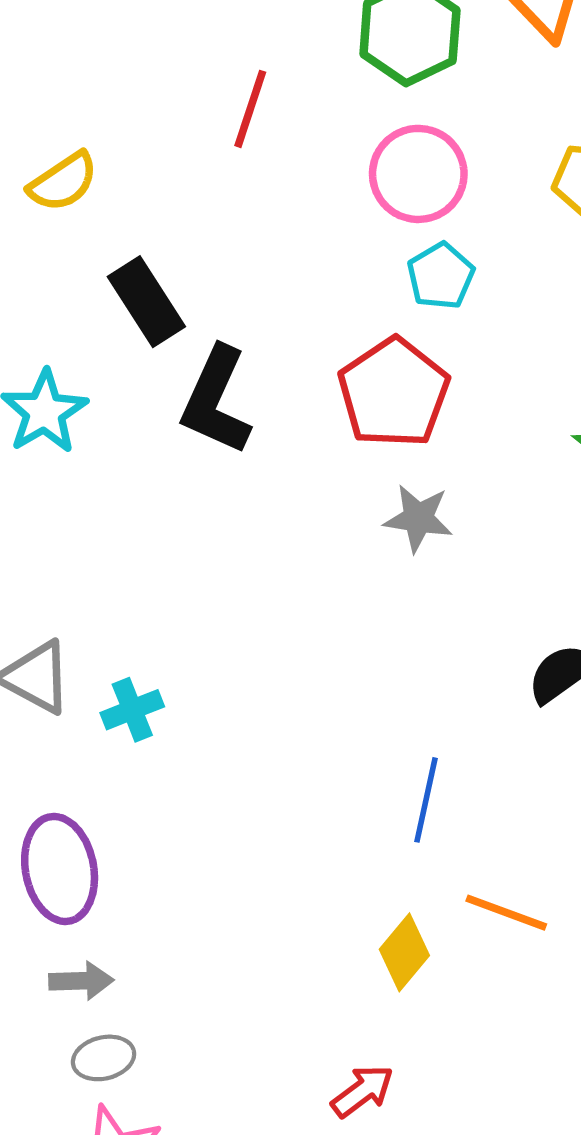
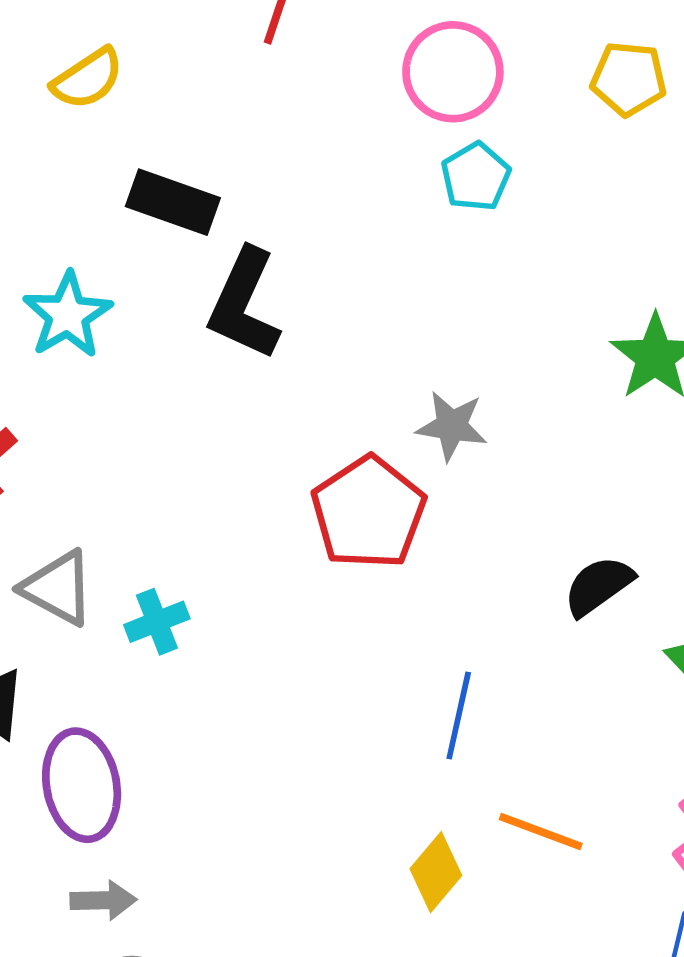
black rectangle: (146, 302) -> (173, 202), turned -38
red pentagon: (394, 393) -> (368, 513), moved

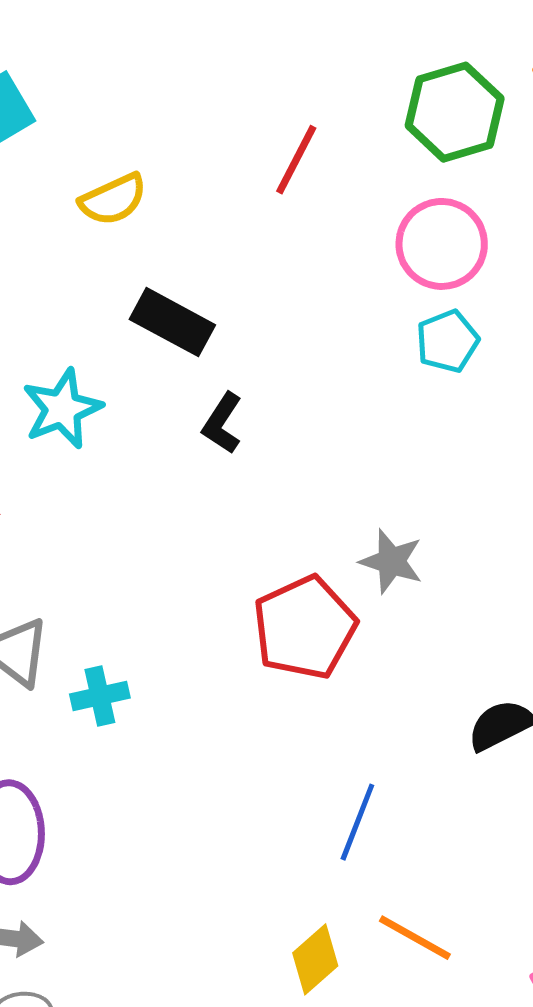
black L-shape: (244, 304) -> (222, 423), size x0.6

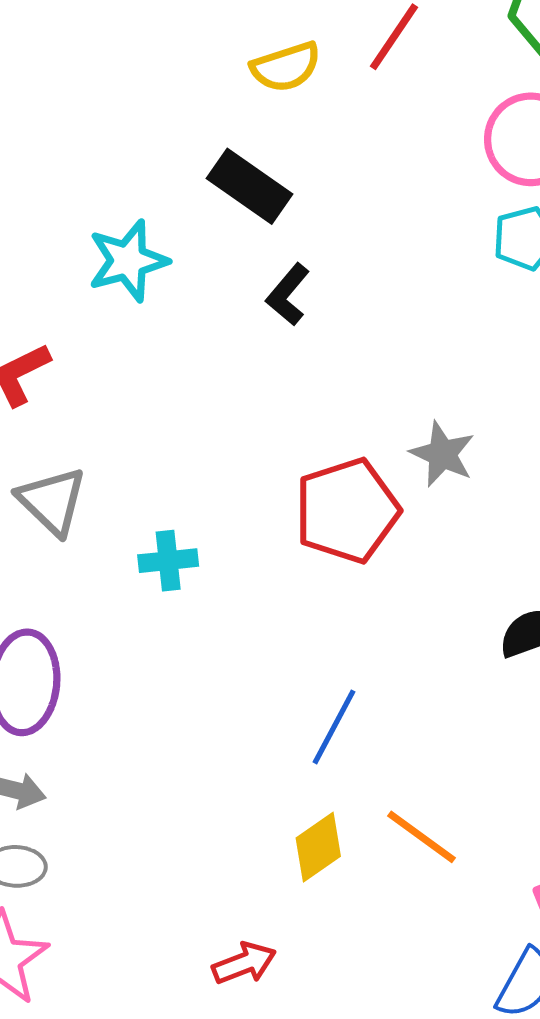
yellow semicircle: (113, 199) -> (286, 67), moved
cyan cross: (100, 696) -> (168, 561), moved
blue line: (357, 822) -> (334, 727), moved

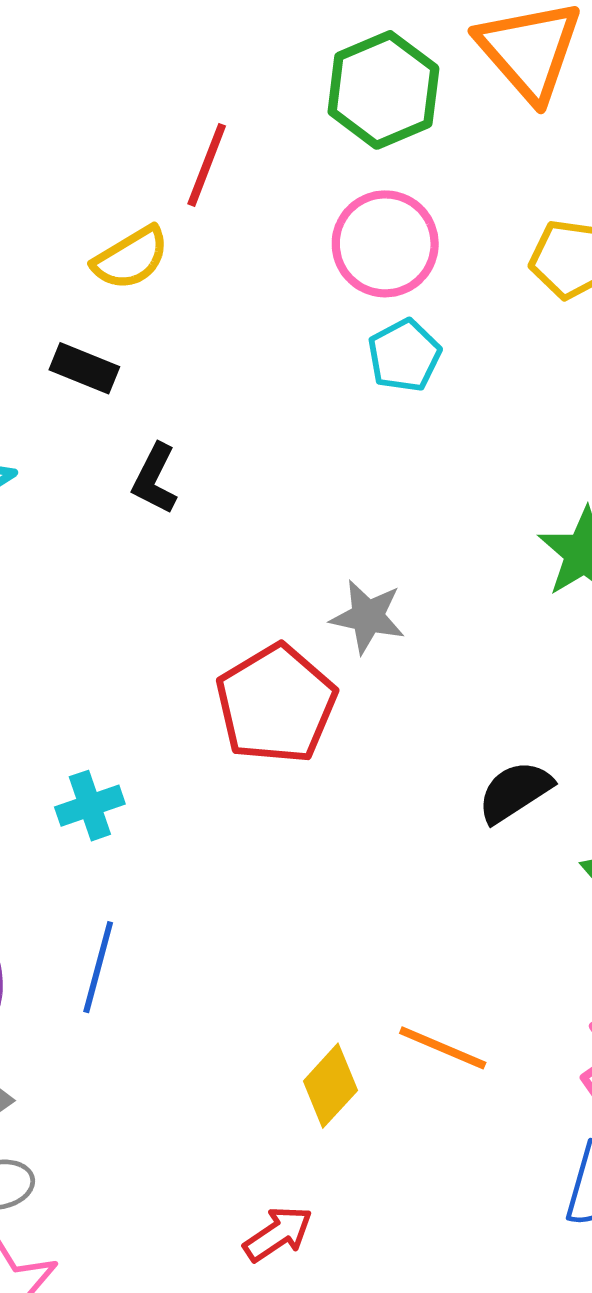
yellow semicircle: (286, 67) -> (131, 258), moved
black rectangle: (250, 186) -> (84, 368), size x0.7
blue line: (334, 727) -> (98, 967), moved

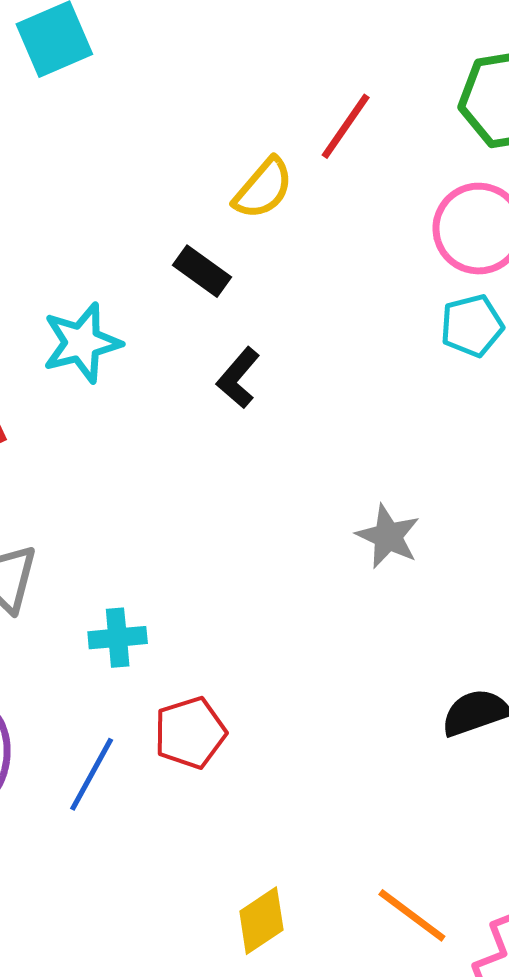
yellow semicircle: (131, 258) -> (263, 188), turned -32
red pentagon: (276, 704) -> (190, 733), moved, size x0.7
orange line: (443, 1048) -> (412, 915), moved

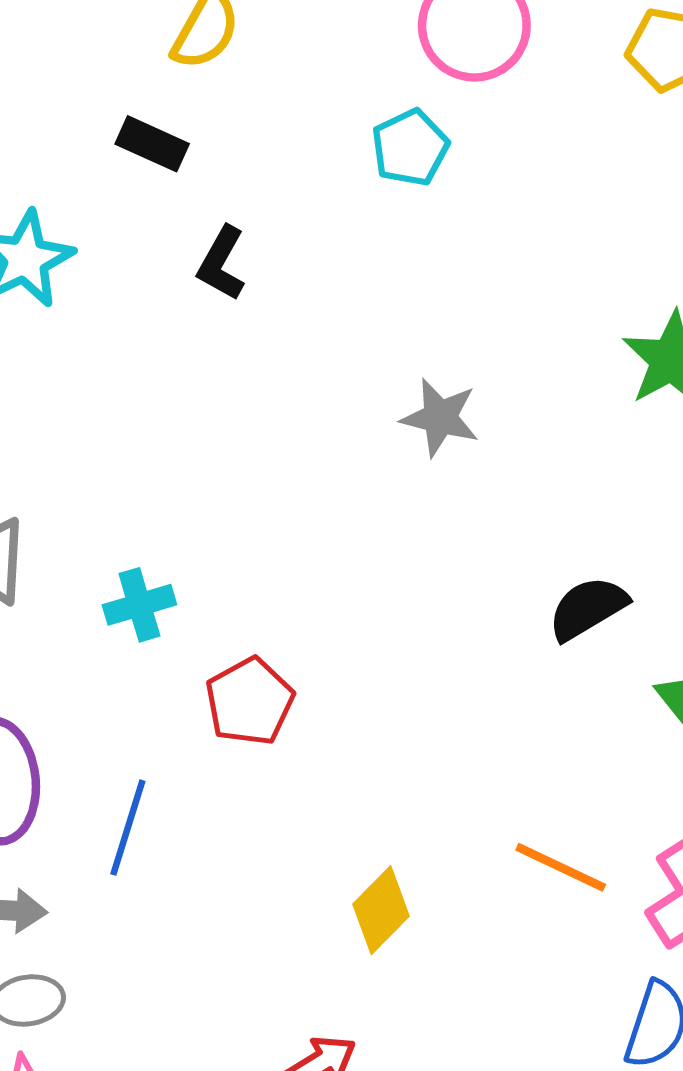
cyan pentagon: (472, 326) -> (410, 148), moved
blue line: (92, 774) -> (128, 828), moved

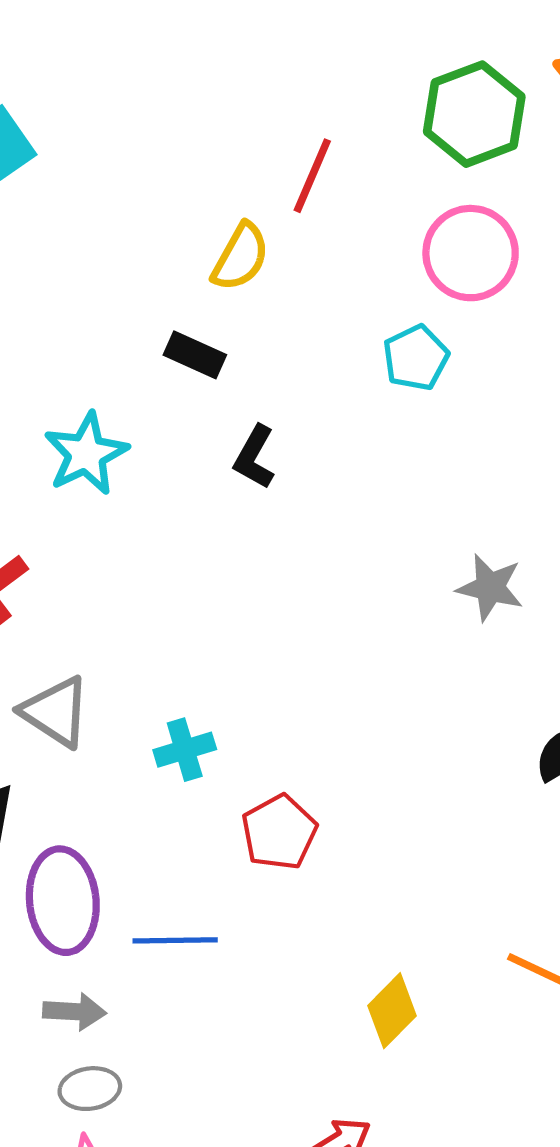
gray star: (440, 418) -> (490, 587), moved
blue line: (128, 828) -> (175, 940), turned 72

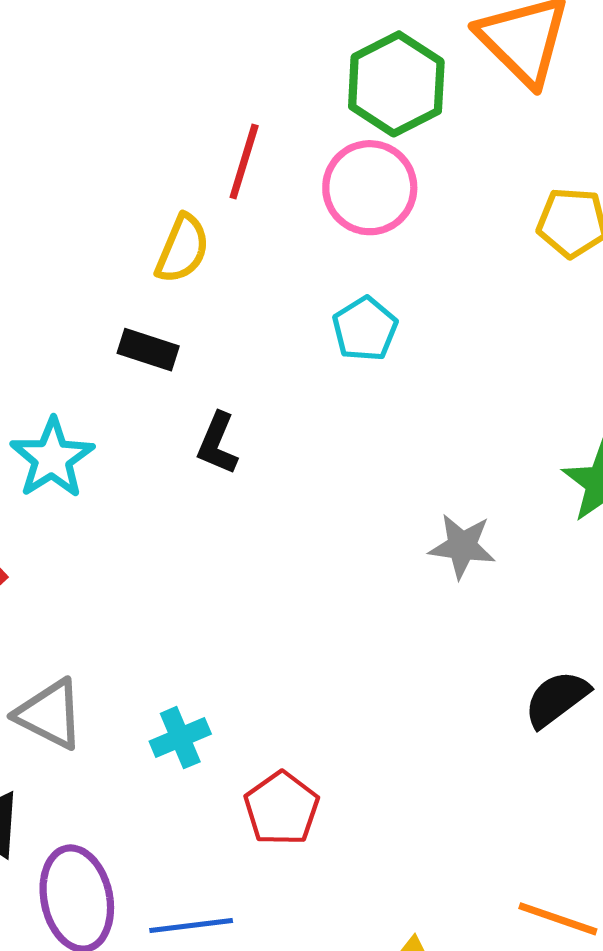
pink circle: (471, 253) -> (370, 188), moved

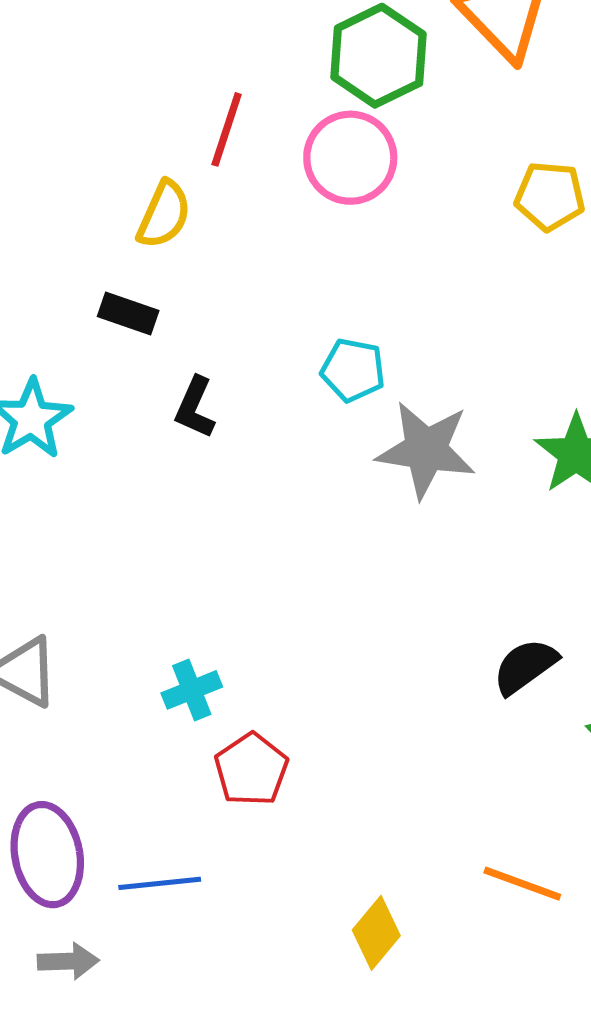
cyan pentagon: (365, 329) -> (353, 370), moved, turned -30
gray star: (462, 546) -> (426, 450), moved, size x1.5
cyan cross: (180, 738) -> (192, 690), moved

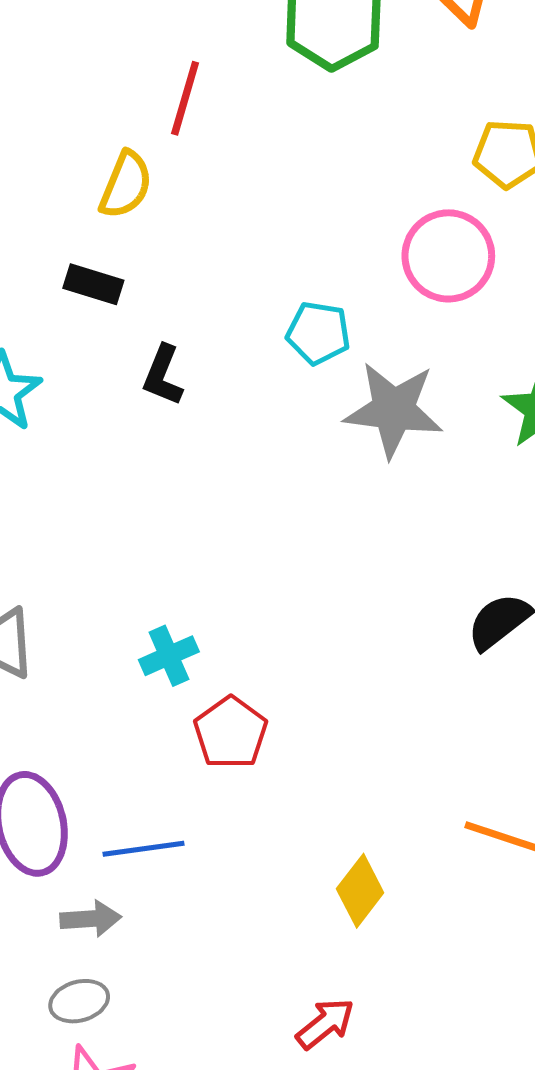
pink circle: (350, 158) -> (448, 256), moved
gray arrow: (68, 961) -> (91, 919), moved

